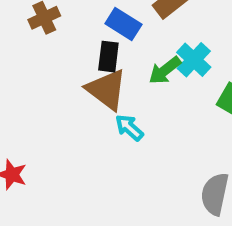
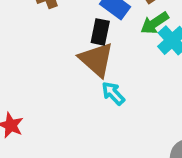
green arrow: (165, 70) -> (155, 23), moved

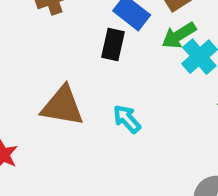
brown triangle: (96, 60) -> (62, 106), moved, turned -33

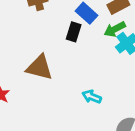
cyan arrow: (127, 119) -> (92, 97), moved, turned -30

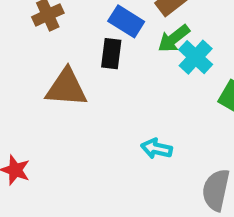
brown triangle: (39, 67) -> (66, 88), moved

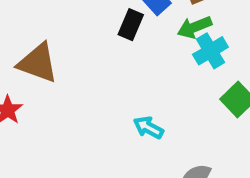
brown triangle: (66, 88) -> (38, 63), moved

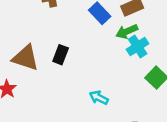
black rectangle: (131, 25) -> (61, 55), moved

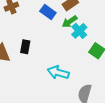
cyan arrow: (99, 98) -> (58, 72), size x1.5

